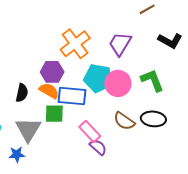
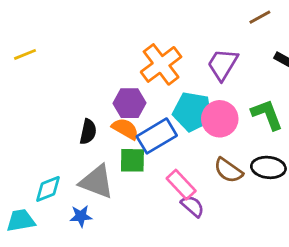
blue rectangle: (72, 96) -> (157, 136), turned -36
gray triangle: (28, 129) -> (97, 182), turned -40

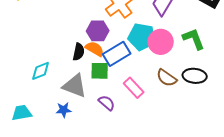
black semicircle: (88, 132) -> (79, 52), moved
cyan diamond: (48, 189) -> (41, 71), moved
purple semicircle: (193, 206) -> (107, 103), moved

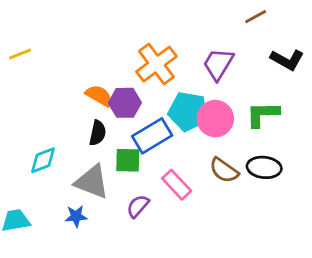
green L-shape: (194, 39) -> (263, 114), turned -70
orange semicircle: (95, 49) -> (99, 96), moved
purple semicircle: (107, 103) -> (138, 206), turned -90

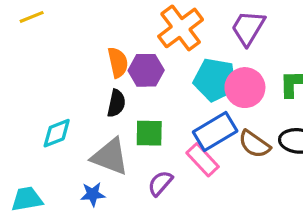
orange semicircle: (99, 96) -> (118, 62), turned 48
blue rectangle: (152, 136) -> (215, 132), moved

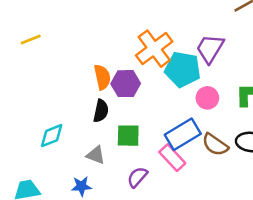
cyan pentagon: (215, 80) -> (183, 69), moved
pink circle: (245, 88) -> (207, 98), size x0.7
gray triangle: (110, 157) -> (96, 155), size x0.6

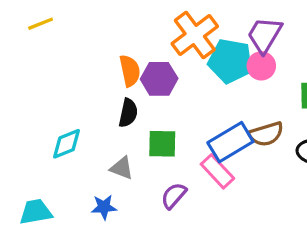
pink circle: (207, 98) -> (261, 66), moved
brown semicircle: (215, 145) -> (266, 134), moved, turned -52

